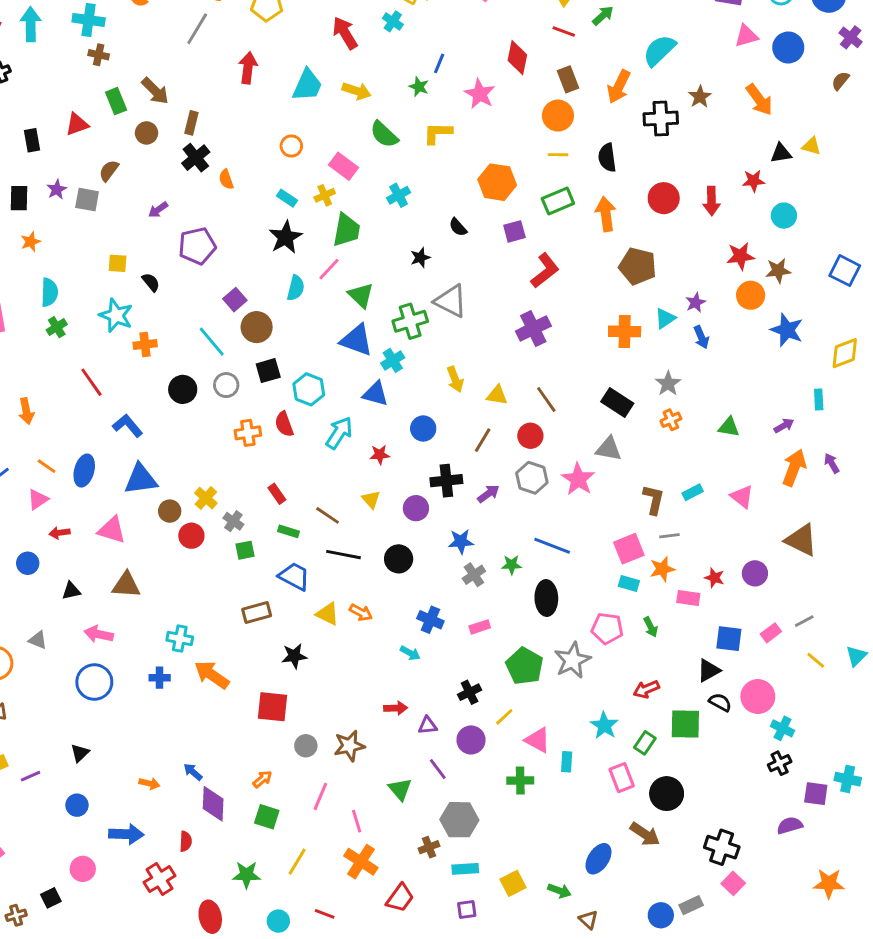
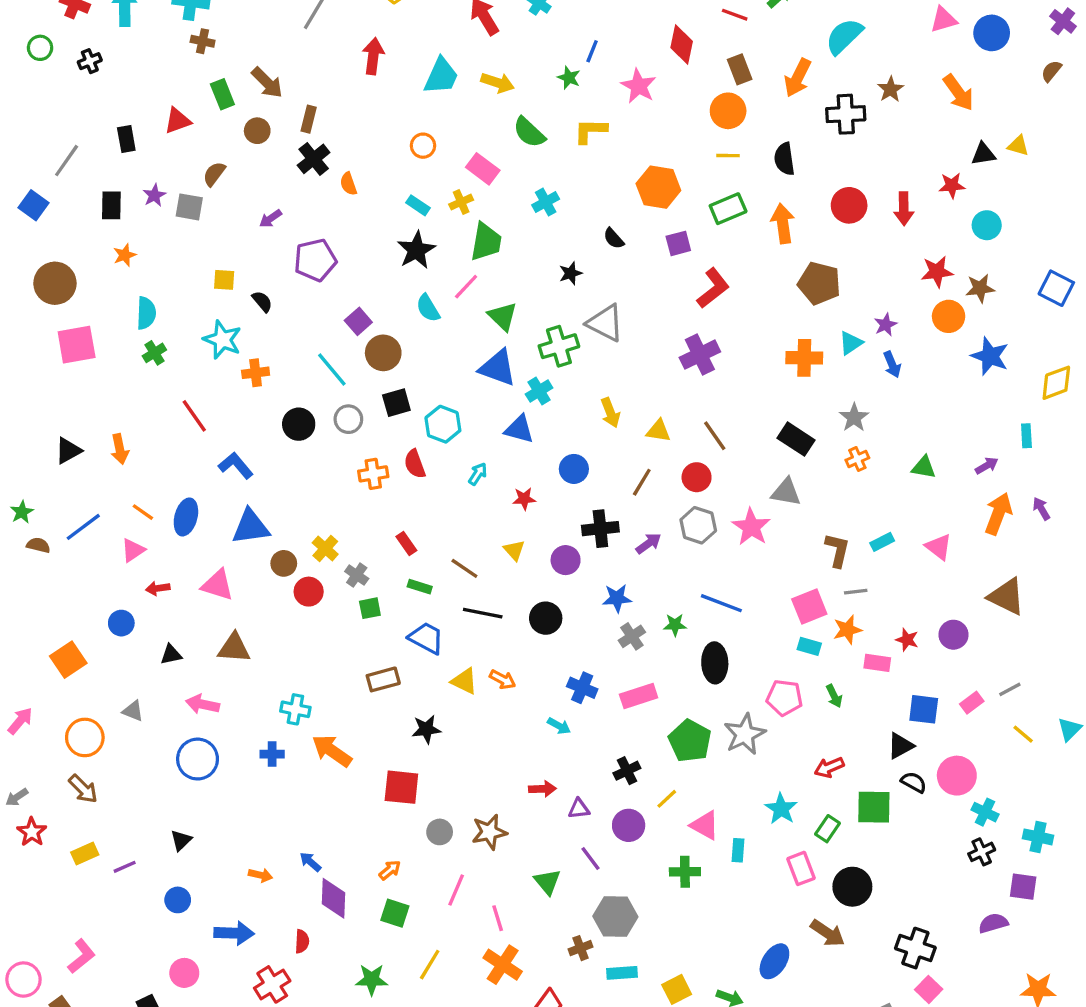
cyan semicircle: (296, 288) -> (428, 308), turned 135
cyan arrow: (339, 433) -> (478, 474), size x0.6
pink rectangle: (480, 627) -> (639, 696), size x1.5
cyan cross: (848, 779) -> (1038, 837), moved

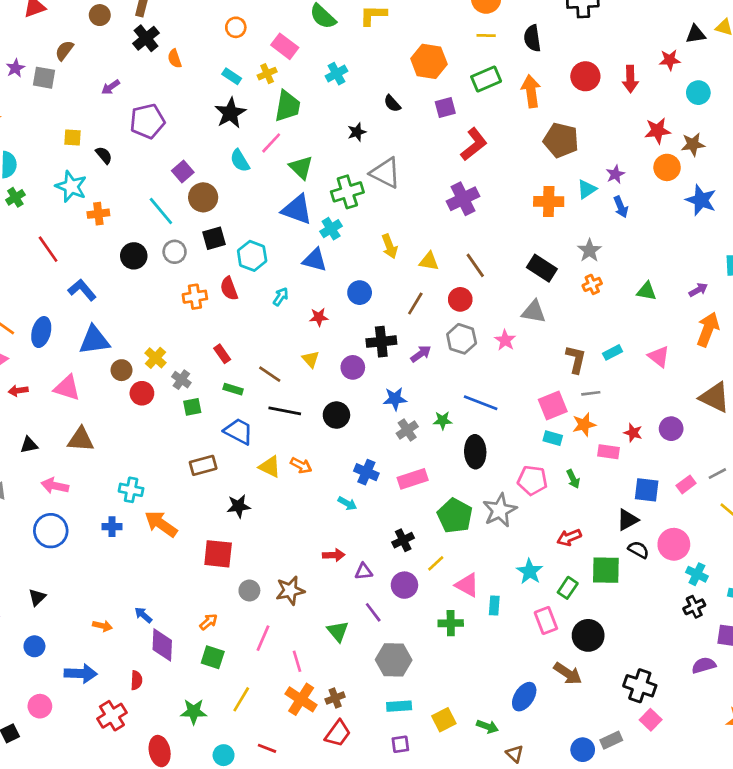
pink star: (751, 527) -> (505, 340), size x0.7
brown cross: (580, 948) -> (335, 698), moved

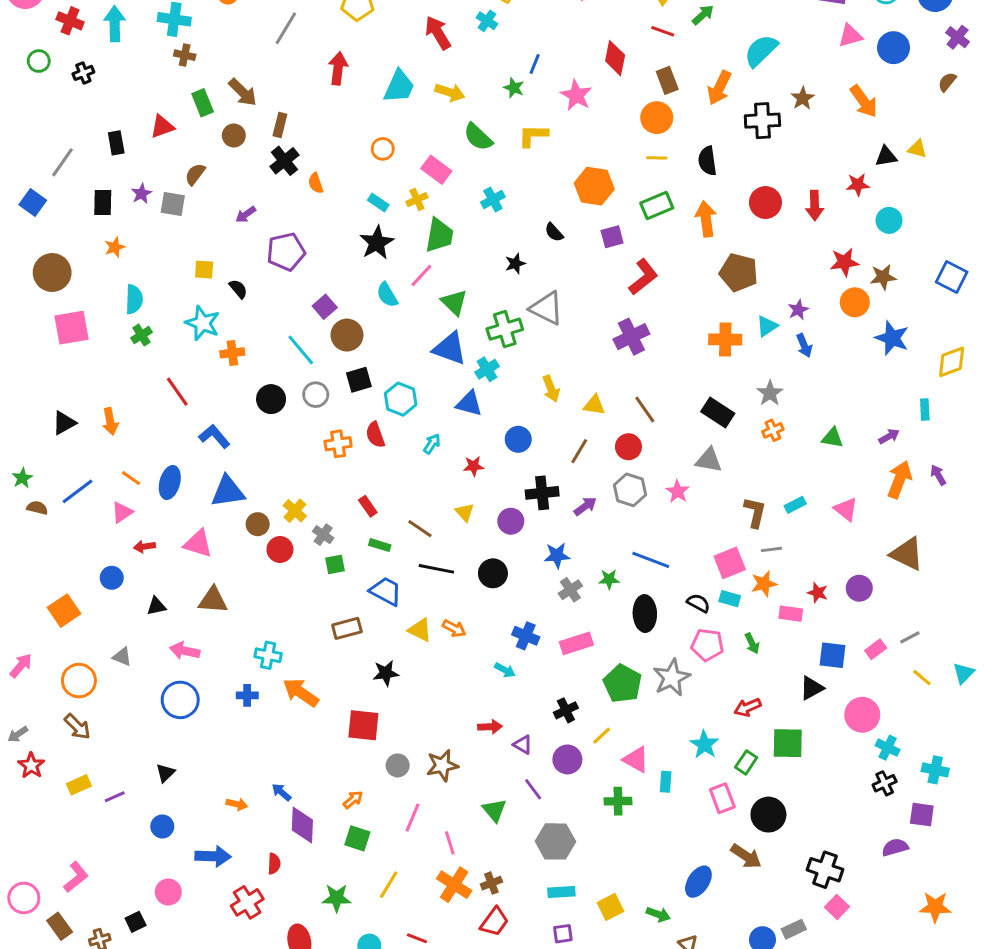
black semicircle: (638, 550) -> (698, 603), moved
purple triangle: (364, 571) -> (523, 745), turned 36

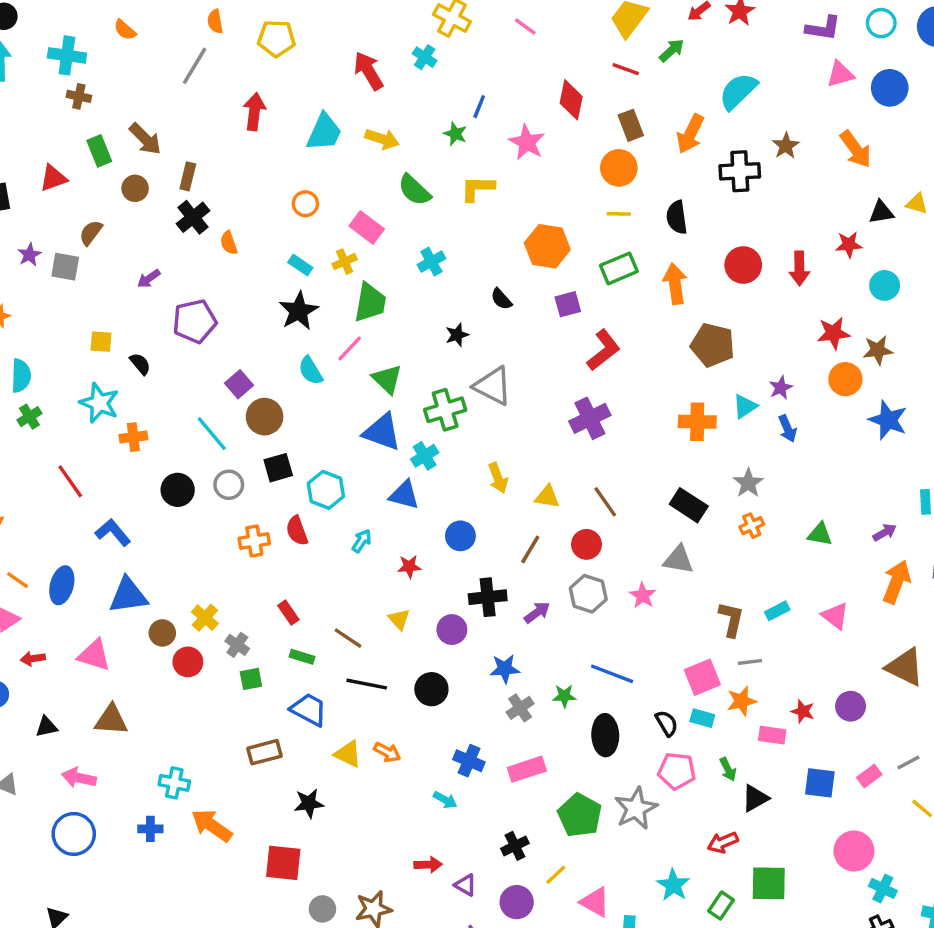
black semicircle: (698, 603) -> (667, 723), turned 30
black triangle: (812, 688) -> (755, 798), moved

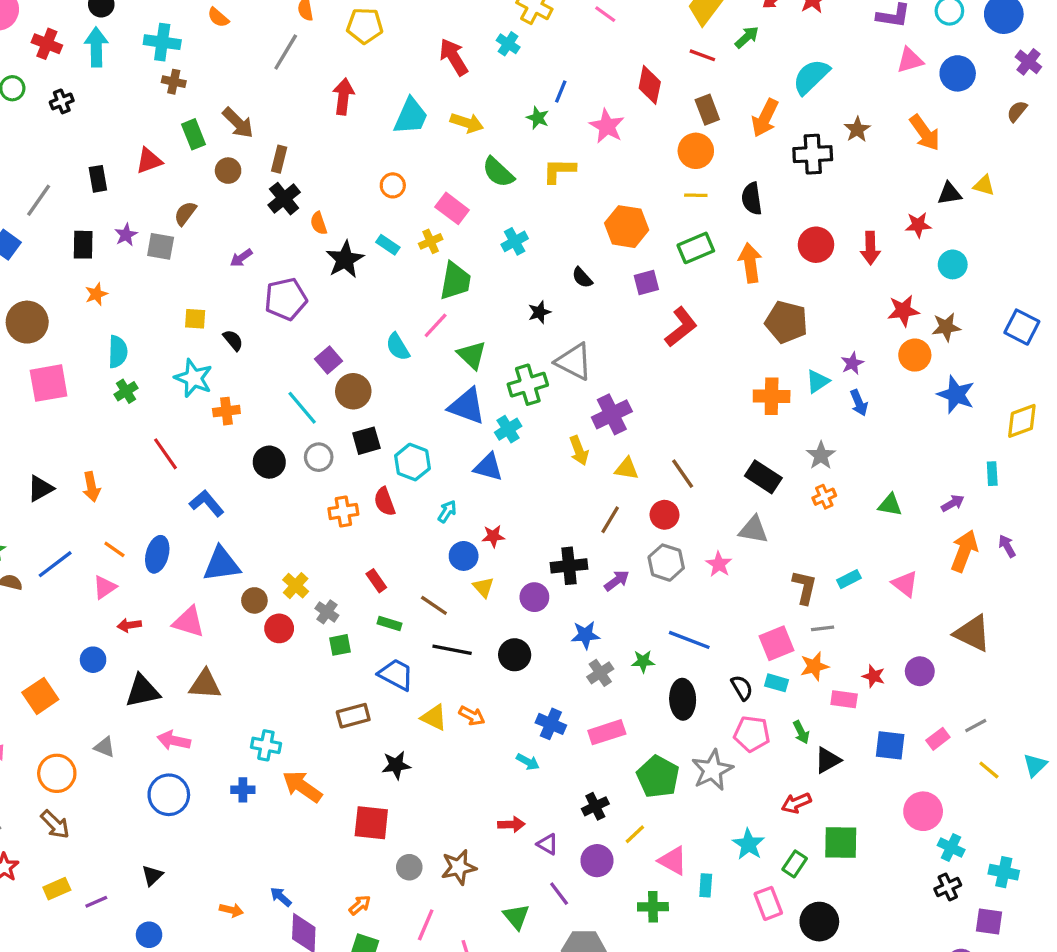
black star: (299, 311) -> (345, 260), moved
purple cross: (590, 418) -> (612, 414), moved
blue circle: (460, 536) -> (464, 556), moved
black triangle: (46, 727) -> (142, 691), size x1.6

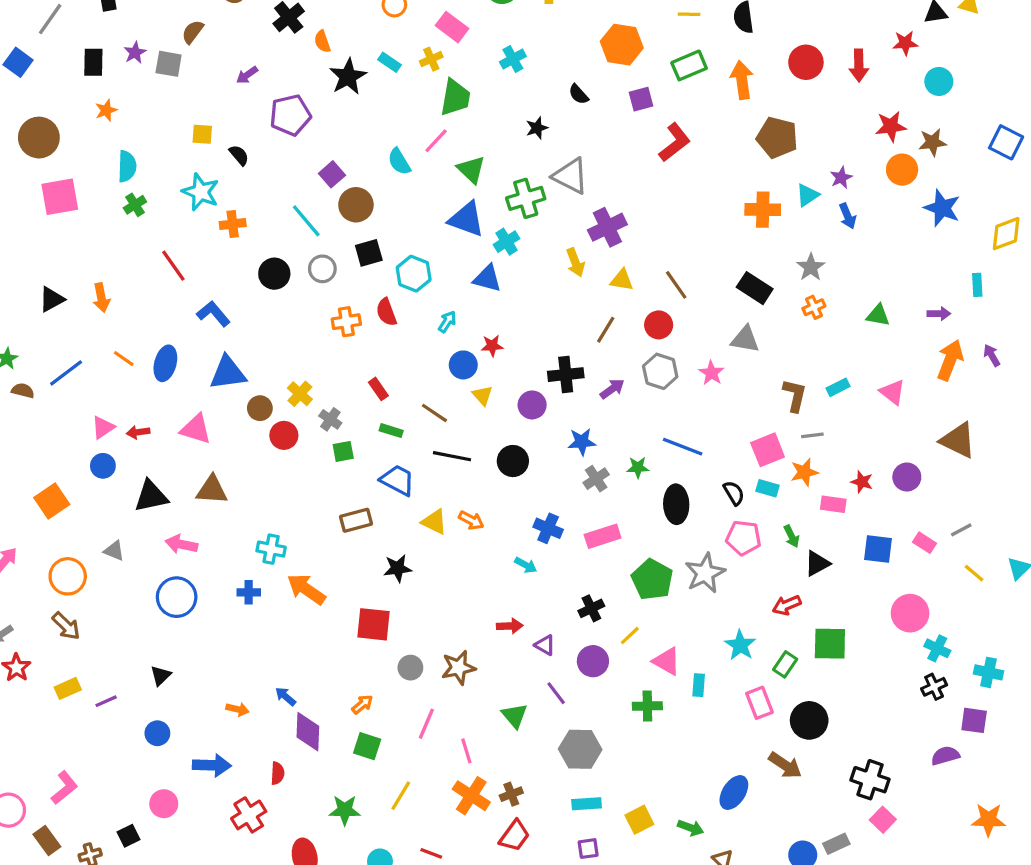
purple arrow: (953, 503) -> (939, 314), turned 30
pink triangle: (105, 587) -> (103, 427), moved
pink rectangle: (938, 739) -> (924, 543), turned 70

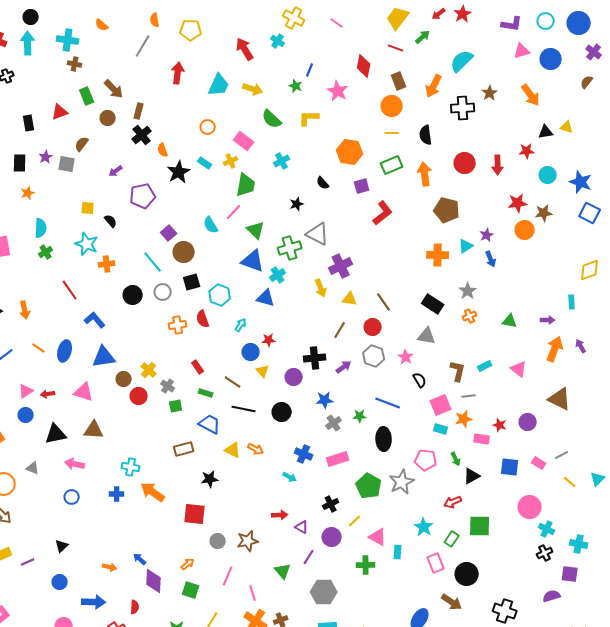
blue star: (942, 208) -> (581, 182), moved
black semicircle: (734, 493) -> (420, 380), moved
blue circle: (177, 597) -> (72, 497), size x0.6
purple line: (556, 693) -> (309, 557), turned 70

